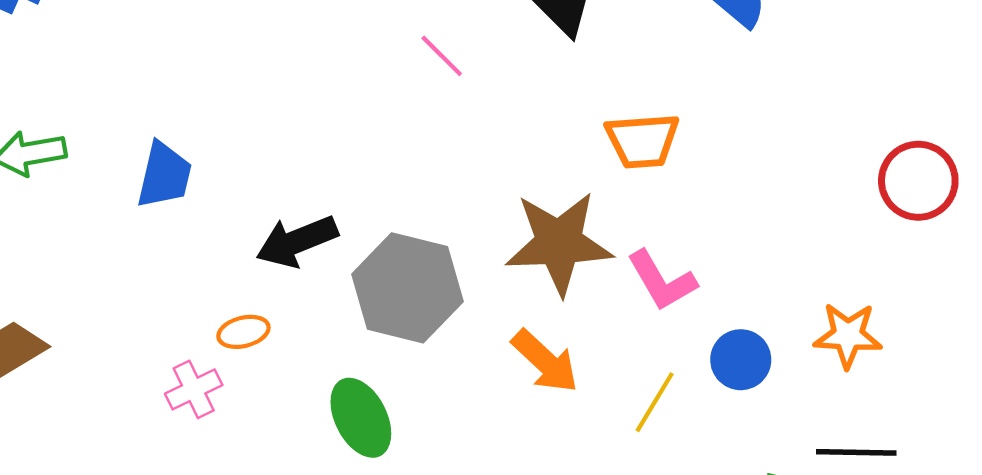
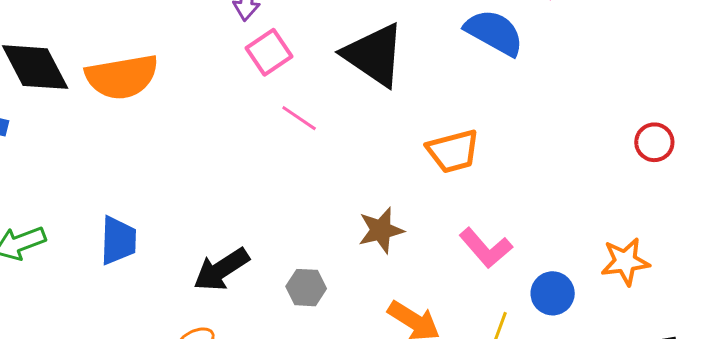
red circle: (918, 181) -> (654, 142), size x0.7
brown star: (559, 243) -> (381, 230), moved, size x0.6
gray hexagon: (407, 288) -> (306, 288), size x0.5

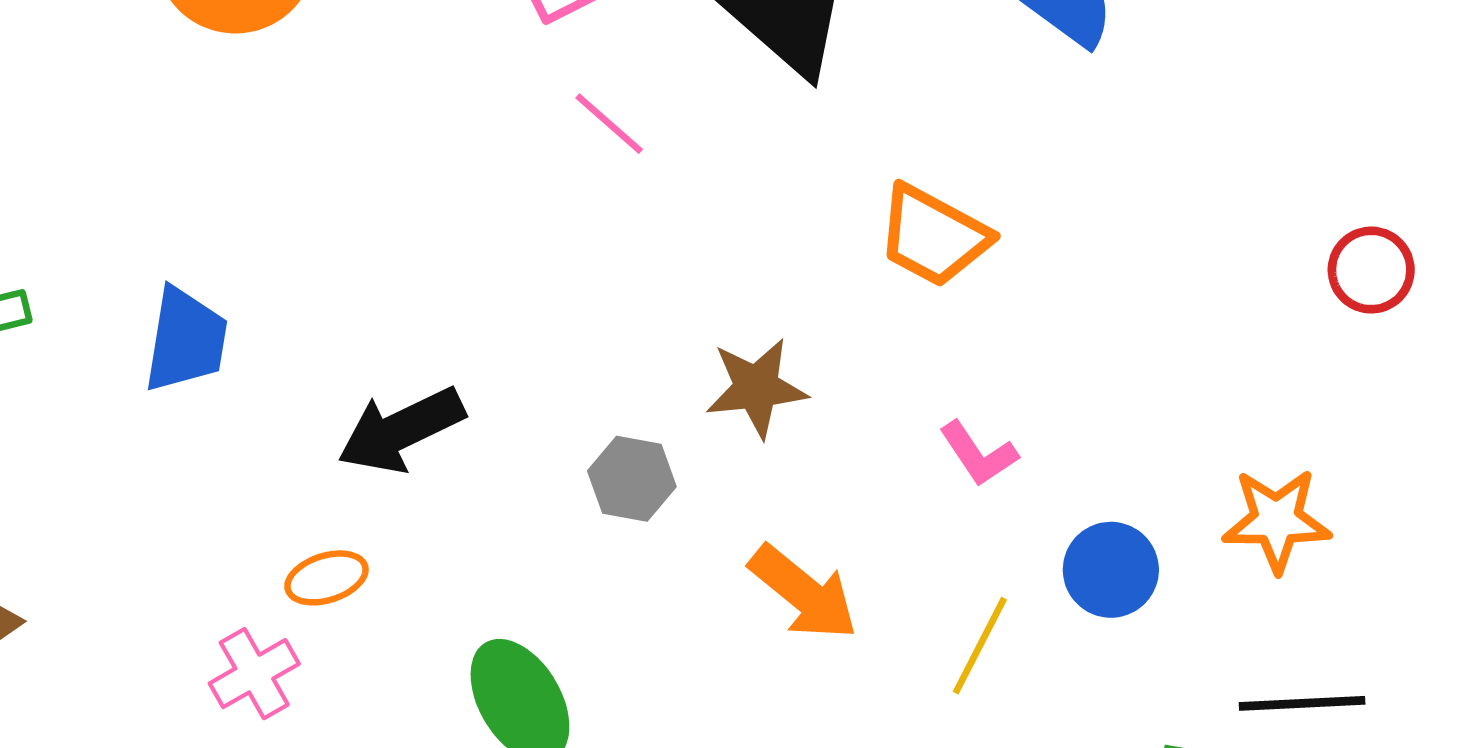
orange trapezoid: (453, 151) -> (933, 236), turned 36
pink L-shape: (486, 248) -> (978, 454), size x0.7
gray hexagon: (306, 288) -> (632, 479), moved

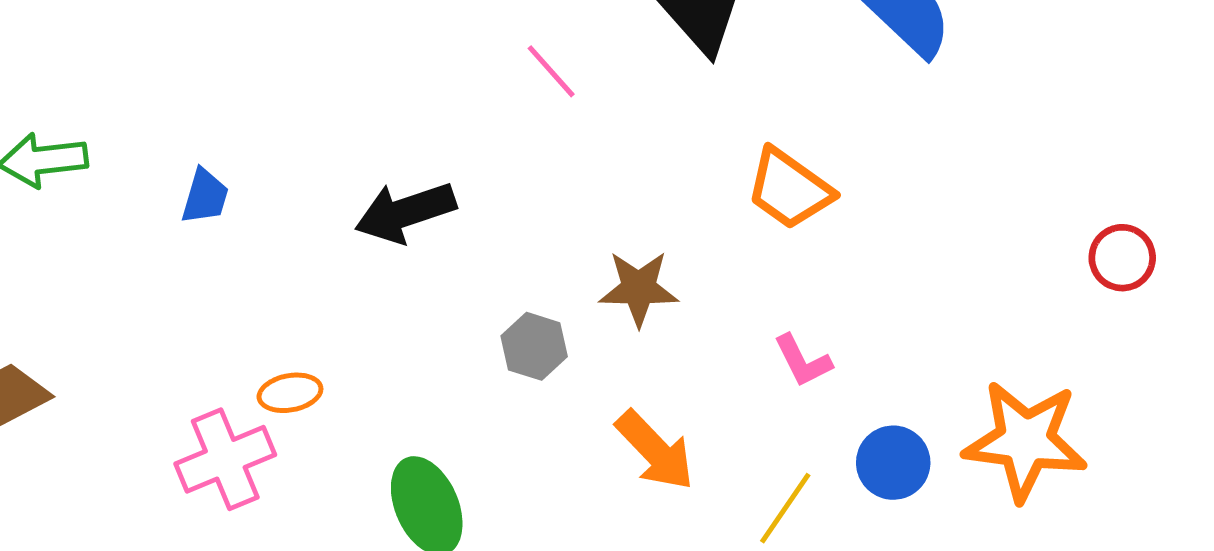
blue trapezoid: (186, 340) -> (205, 196), size x0.7
black arrow: (401, 430) -> (405, 212), moved
orange star: (1277, 520) -> (1025, 441), size x1.5
pink cross: (254, 674) -> (225, 459), size x1.4

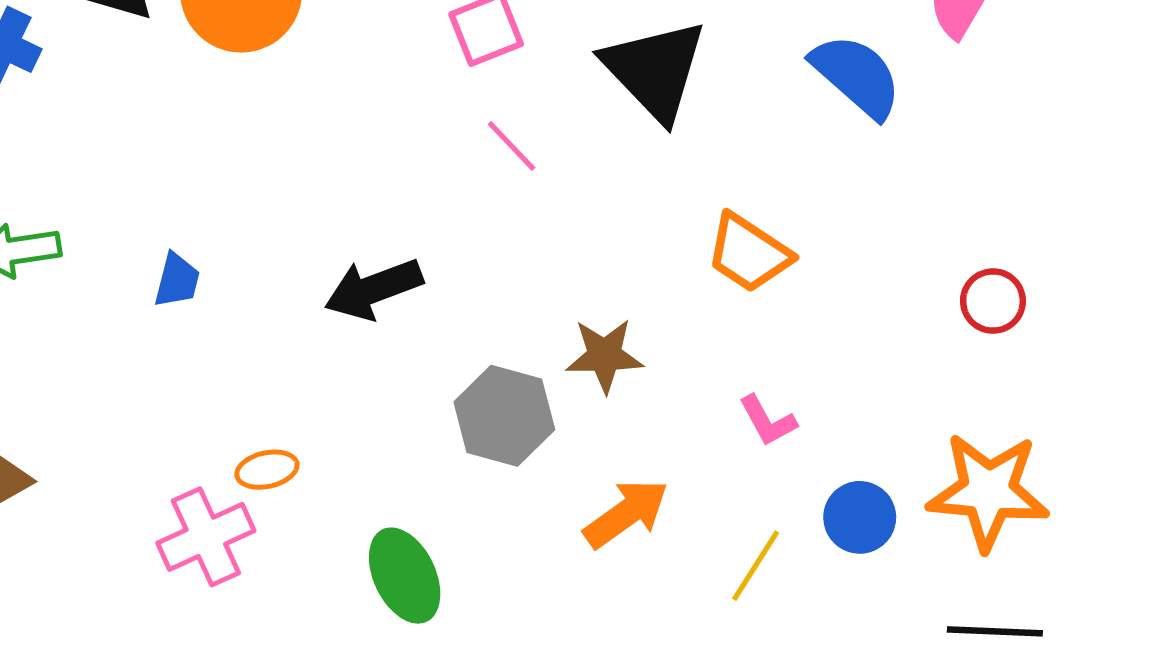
red circle: (1122, 258) -> (993, 301), moved
gray hexagon: (534, 346) -> (504, 416), size x1.5
orange arrow: (655, 450) -> (626, 514), turned -80

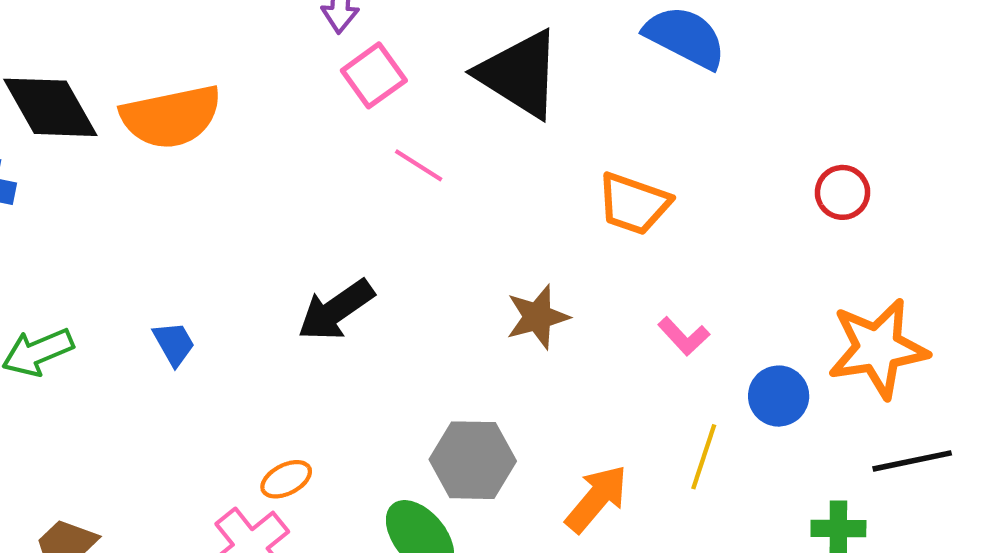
blue trapezoid: (177, 280) -> (174, 344), turned -30
gray hexagon: (504, 416) -> (473, 460), moved
orange arrow: (626, 514) -> (597, 499), moved

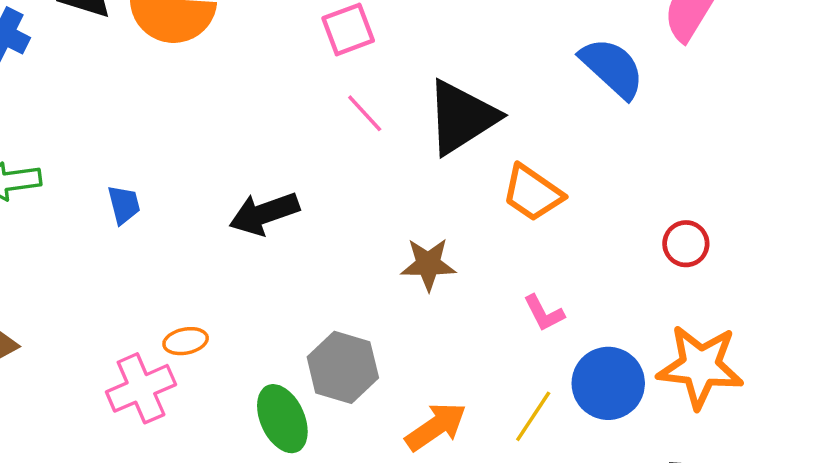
black triangle: (520, 74) -> (462, 117), moved, turned 40
red circle: (842, 192) -> (686, 244), moved
blue circle: (779, 396) -> (608, 383), size x1.4

